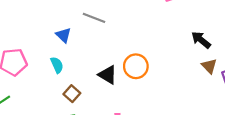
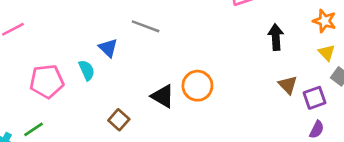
black arrow: (201, 40) -> (276, 37), moved, turned 48
cyan semicircle: (57, 65) -> (87, 70), moved

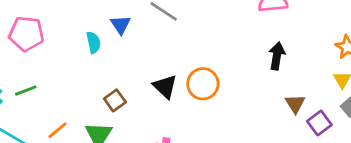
black arrow: (276, 37) -> (277, 56), moved
pink pentagon: (47, 81) -> (26, 34), moved
purple square: (315, 98) -> (319, 123), turned -30

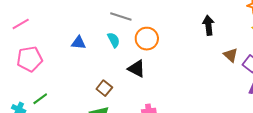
blue triangle: (120, 25) -> (79, 43), moved, turned -35
cyan semicircle: (94, 43) -> (114, 40), moved
orange circle: (203, 84) -> (147, 39), moved

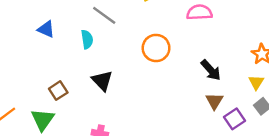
black arrow: (208, 25) -> (211, 70), moved, turned 126
orange circle: (147, 39) -> (156, 48), moved

